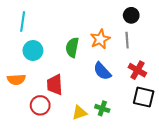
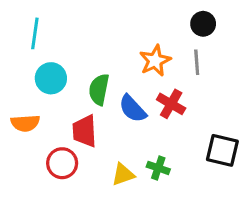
green semicircle: (72, 47) -> (99, 89), moved
red cross: (137, 70) -> (171, 104), moved
blue semicircle: (102, 71) -> (133, 109), moved

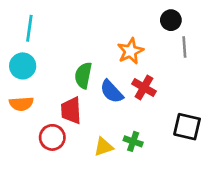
gray line: (197, 62) -> (184, 47), moved
cyan circle: (51, 78) -> (23, 66), moved

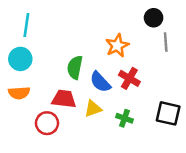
red trapezoid: (71, 110) -> (64, 99), turned 100
green cross: (133, 141) -> (124, 118), moved
yellow triangle: (104, 147) -> (93, 109), moved

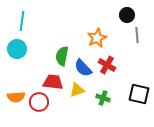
orange semicircle: (19, 93) -> (16, 97), moved

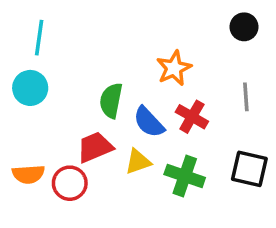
black circle: (127, 15) -> (244, 27), moved
gray line: (137, 35) -> (246, 97), moved
red trapezoid: (53, 82) -> (95, 147), turned -30
green cross: (103, 98) -> (185, 176), size x1.5

